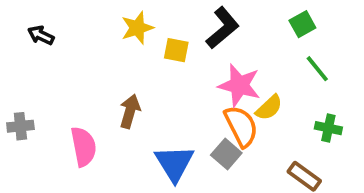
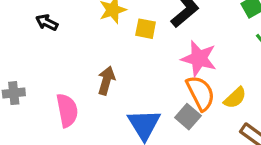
black arrow: (41, 35) -> (47, 22), moved
yellow semicircle: (269, 108) -> (235, 98), moved

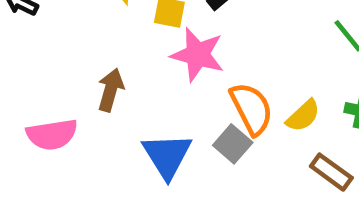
pink star: (199, 59) -> (198, 55), moved
pink semicircle: (67, 110) -> (52, 134), turned 92

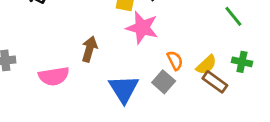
orange semicircle: (252, 109) -> (175, 60), size x0.6
brown rectangle: (331, 172) -> (215, 82), moved

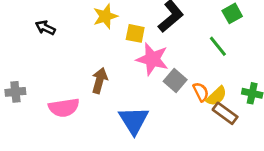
green line: (233, 16) -> (218, 46), moved
orange semicircle: (175, 60) -> (201, 92), moved
gray square: (164, 82) -> (175, 80), moved

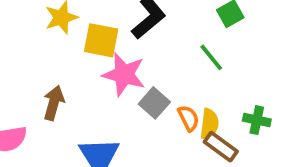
yellow square: (135, 33) -> (101, 40), size x1.4
yellow semicircle: (216, 96) -> (209, 124), turned -40

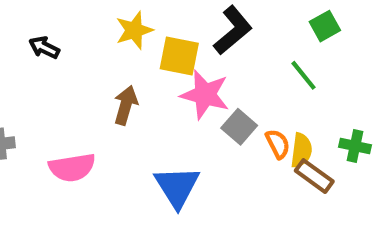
brown arrow: (54, 103) -> (126, 105), moved

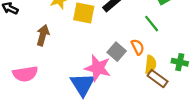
pink star: (205, 95) -> (98, 68), moved
brown arrow: (126, 105) -> (43, 35), moved
orange semicircle: (278, 144) -> (138, 47), moved

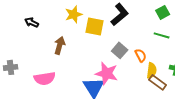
green line: (152, 24) -> (162, 35), moved, turned -35
gray square: (117, 52) -> (120, 50), moved

